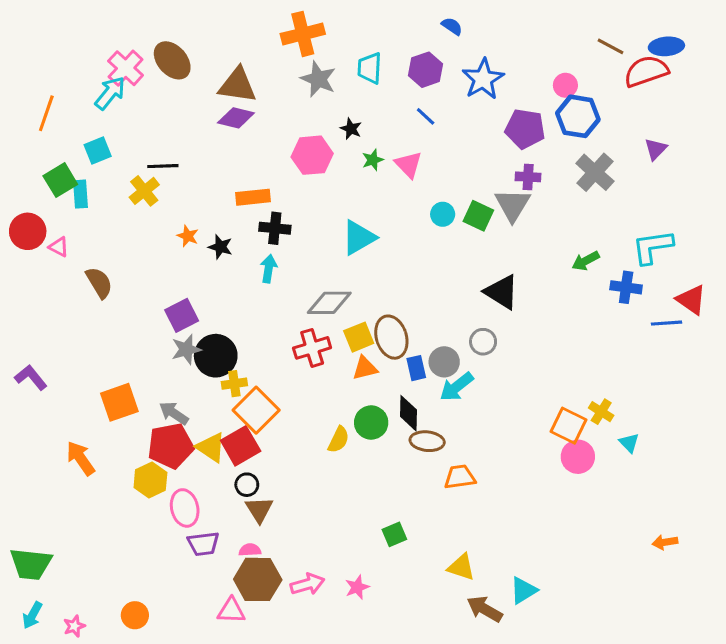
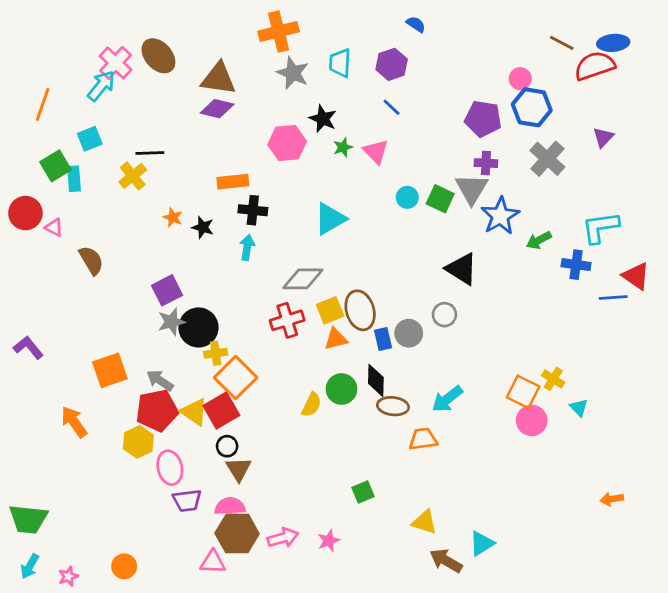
blue star: (483, 79) -> (500, 216), moved
black star: (351, 129) -> (323, 119), size x1.4
cyan arrow: (457, 387) -> (447, 399), moved
pink semicircle: (250, 550) -> (230, 506), size x1.5

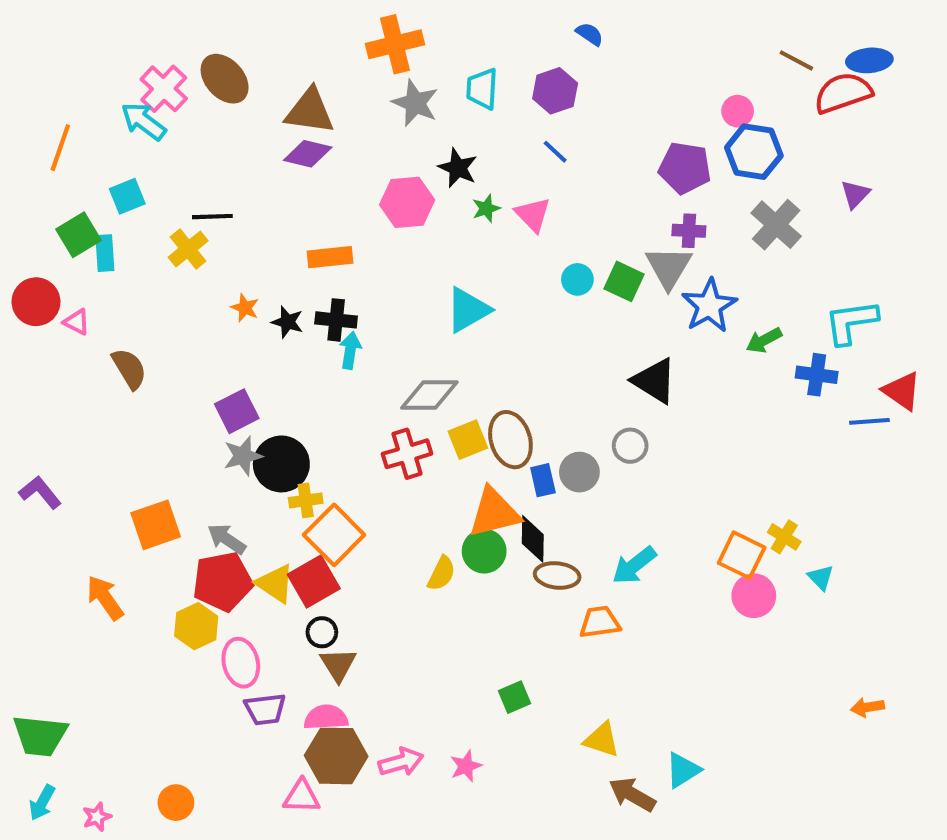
cyan arrow: (101, 86) -> (143, 121), turned -92
black cross: (253, 210) -> (336, 320), moved
orange triangle: (336, 339) -> (494, 513), moved, size x1.6

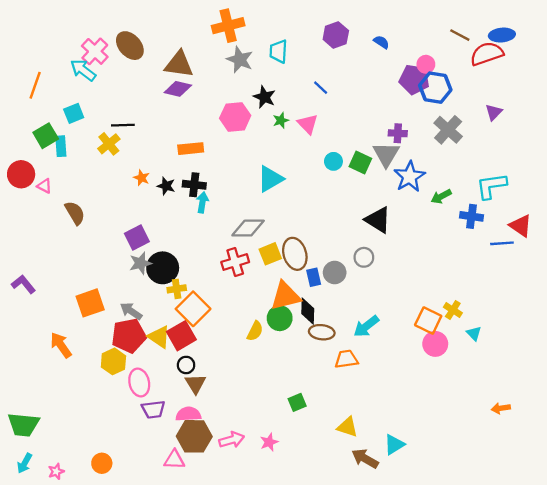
blue semicircle: (590, 34) -> (381, 42), moved
purple hexagon: (555, 91) -> (336, 35), moved
purple pentagon: (685, 168) -> (414, 79), moved

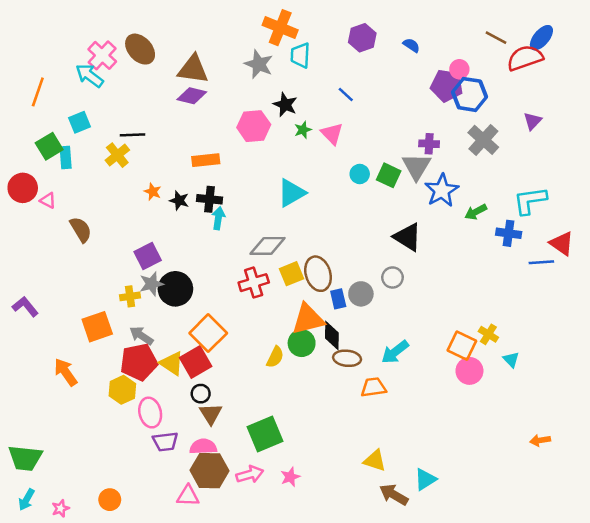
orange cross: (228, 26) -> (280, 28), moved, turned 36
blue ellipse: (502, 35) -> (541, 38), turned -45
yellow cross: (177, 289) -> (130, 296), moved
green square: (297, 402) -> (265, 434), moved, size x1.8

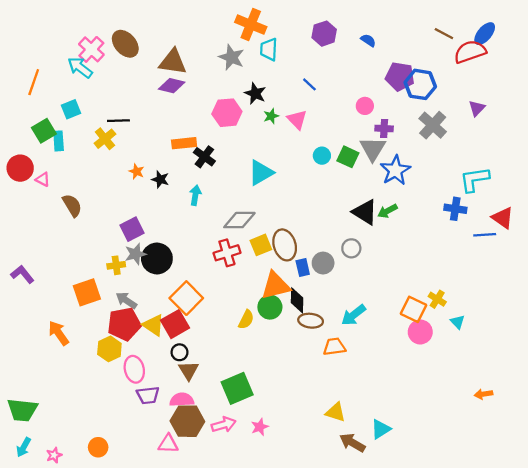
pink circle: (459, 69) -> (365, 106), moved
black cross: (209, 199) -> (204, 157), moved, turned 30
green arrow: (476, 212) -> (387, 211), moved

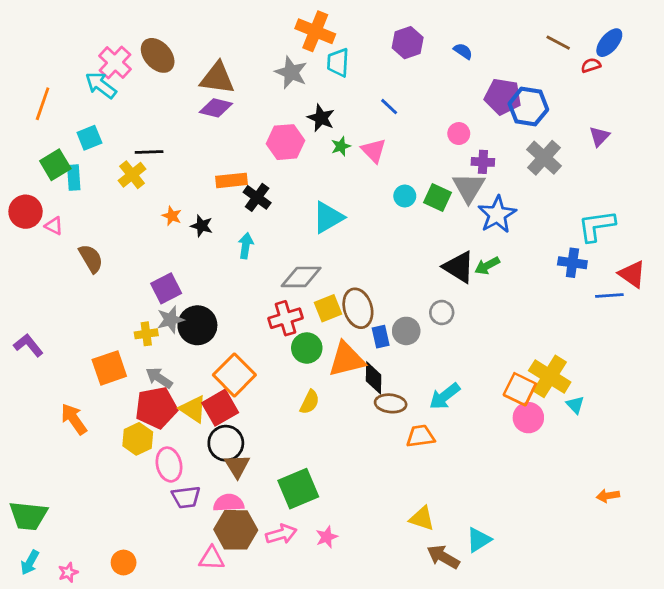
red semicircle: (470, 52) -> (591, 65), size x0.5
yellow cross: (437, 299) -> (550, 376), size x1.8
green circle: (270, 307) -> (307, 348), moved
black circle: (180, 352) -> (226, 443), size x1.6

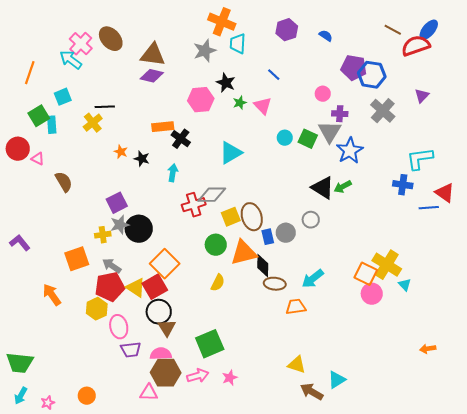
red semicircle: (591, 65) -> (416, 46), size x2.0
gray star: (291, 72) -> (205, 51), turned 30
red cross: (285, 318) -> (194, 205), moved

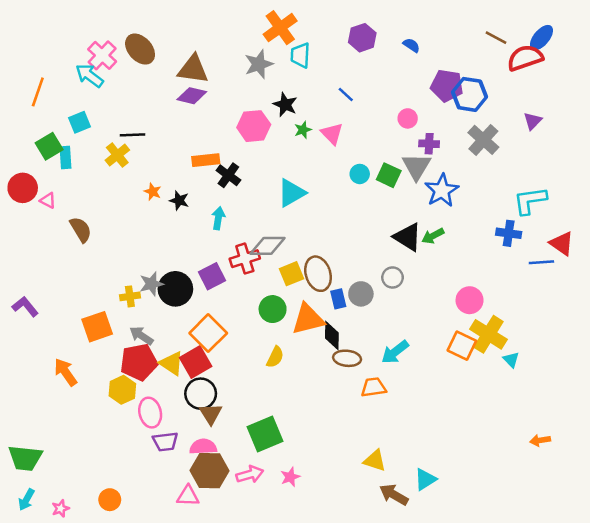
orange cross: (222, 22) -> (280, 28), turned 32
purple square: (117, 203) -> (212, 276), moved
pink circle: (372, 294) -> (470, 300), moved

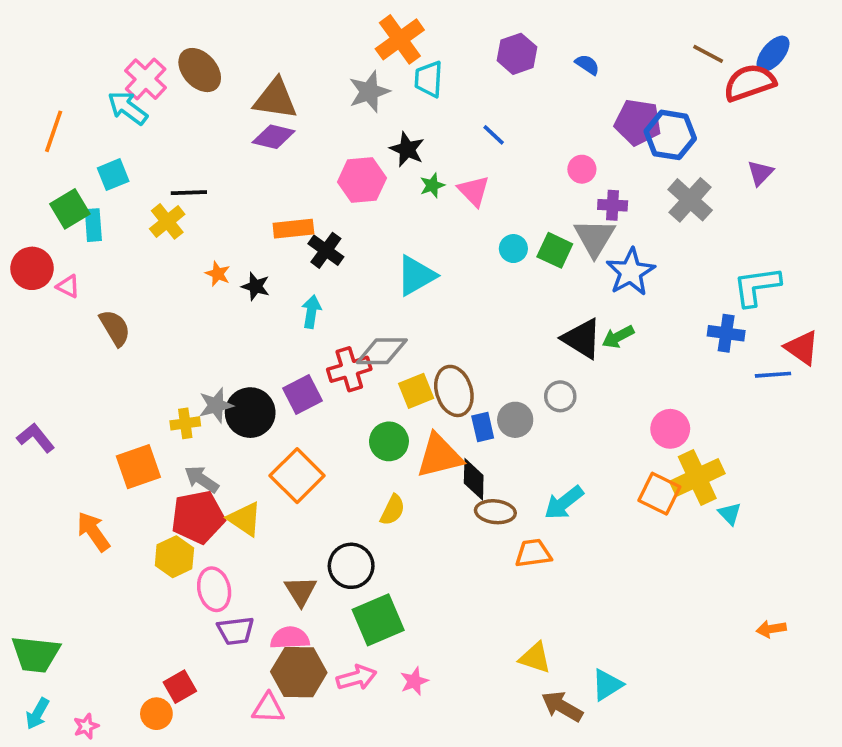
yellow cross: (488, 334) -> (697, 477), turned 33
red square: (196, 362) -> (180, 687), moved, size x0.7
black circle: (201, 394) -> (351, 566), moved

